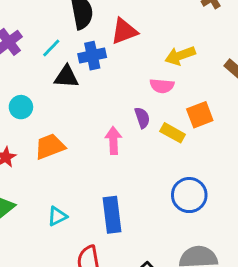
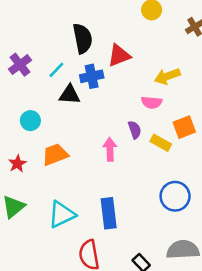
cyan triangle: (57, 216) -> (62, 214), size x1.6

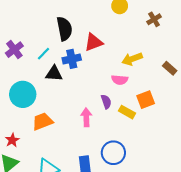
cyan circle: (30, 121) -> (23, 94), size x1.6
red star: (17, 164) -> (12, 140), moved
blue circle: (175, 196) -> (113, 153), moved

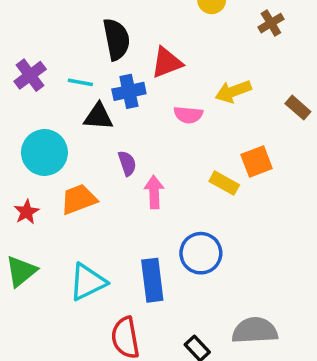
cyan line: (44, 54) -> (80, 82), turned 56
pink semicircle: (120, 80) -> (188, 115), moved
purple semicircle: (106, 102) -> (127, 163), moved
red star: (12, 140) -> (26, 212), moved

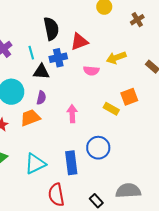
cyan line: (80, 82) -> (31, 53), turned 64
purple semicircle: (127, 163) -> (41, 98), moved, turned 32

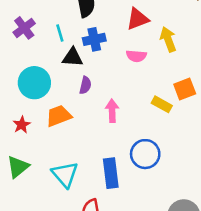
red triangle: (79, 42) -> (138, 19), moved
yellow arrow: (116, 58) -> (168, 39), turned 90
purple semicircle: (41, 98) -> (85, 85), moved
cyan triangle: (35, 164) -> (65, 174), turned -45

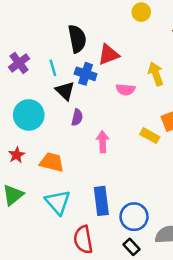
red triangle: (138, 19) -> (109, 54), moved
blue cross: (94, 39) -> (86, 74), turned 30
black triangle: (73, 57) -> (65, 91), turned 40
orange trapezoid: (59, 116) -> (52, 162), moved, turned 35
blue circle: (145, 154) -> (134, 217), moved

